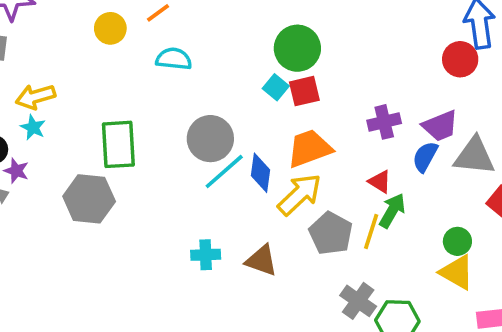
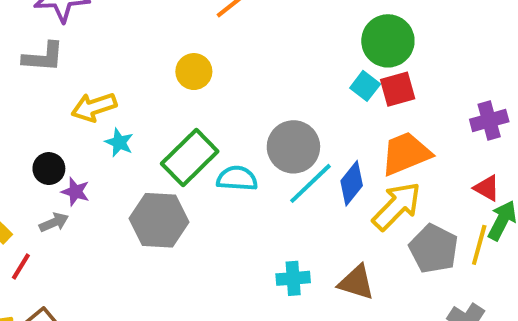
yellow circle: (110, 28) -> (194, 72), moved
cyan semicircle: (174, 59) -> (237, 178), moved
cyan star: (33, 127) -> (119, 142), moved
green rectangle: (118, 144) -> (190, 157), turned 51
blue diamond: (260, 173) -> (352, 183), turned 33

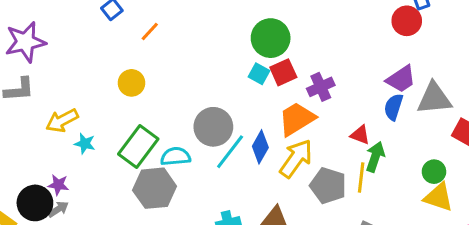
purple cross: (489, 121) -> (321, 87), moved
black circle: (49, 169) -> (35, 203), moved, size x1.5
gray hexagon: (159, 220) -> (155, 188), moved
gray arrow: (54, 222) -> (58, 209), moved

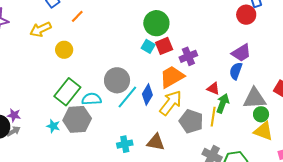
gray triangle: (434, 98) -> (255, 98), moved
yellow arrow: (62, 121) -> (41, 29), moved
cyan star: (85, 144) -> (53, 126), moved

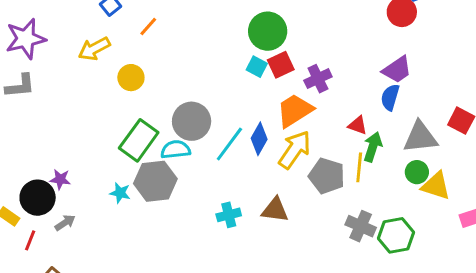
gray circle: (117, 80) -> (192, 121), moved
green circle: (261, 114) -> (417, 172), moved
gray arrow: (13, 131) -> (65, 223), moved

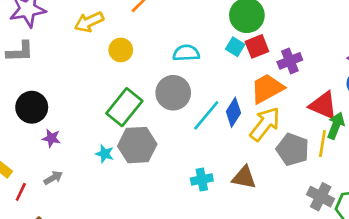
red triangle: (358, 125) -> (323, 105), size x1.6
cyan semicircle: (176, 150) -> (186, 53), moved
black circle: (38, 198) -> (32, 107), moved

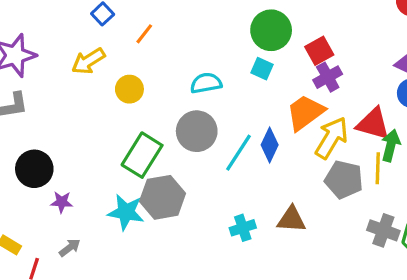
red square: (257, 46) -> (319, 51), moved
yellow arrow: (265, 124) -> (332, 138), moved
cyan star: (105, 154) -> (126, 212), size x1.6

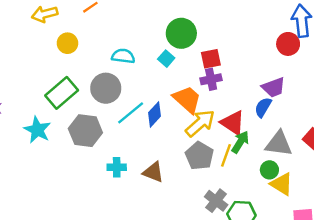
orange trapezoid: (305, 112) -> (187, 99), turned 60
gray hexagon: (163, 197) -> (85, 131), moved

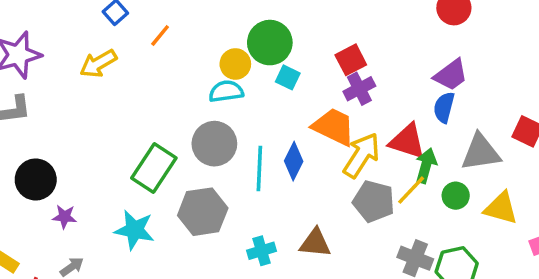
green circle: (181, 33) -> (270, 43), moved
yellow circle: (67, 43) -> (235, 64), moved
cyan line: (131, 113) -> (259, 168), turned -32
yellow line: (226, 155) -> (411, 190), turned 40
green circle: (269, 170) -> (456, 196), moved

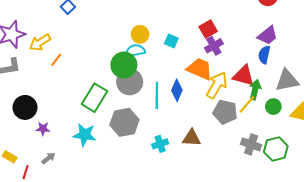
orange line: (160, 36) -> (56, 60), moved
green circle: (270, 43) -> (124, 65), moved
yellow arrow: (98, 64) -> (40, 42), moved

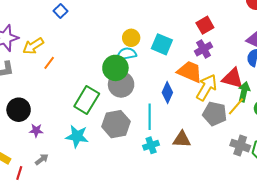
red square: (208, 29) -> (205, 25), moved
cyan square: (171, 41) -> (162, 44), size x1.5
cyan line: (157, 95) -> (150, 117), moved

